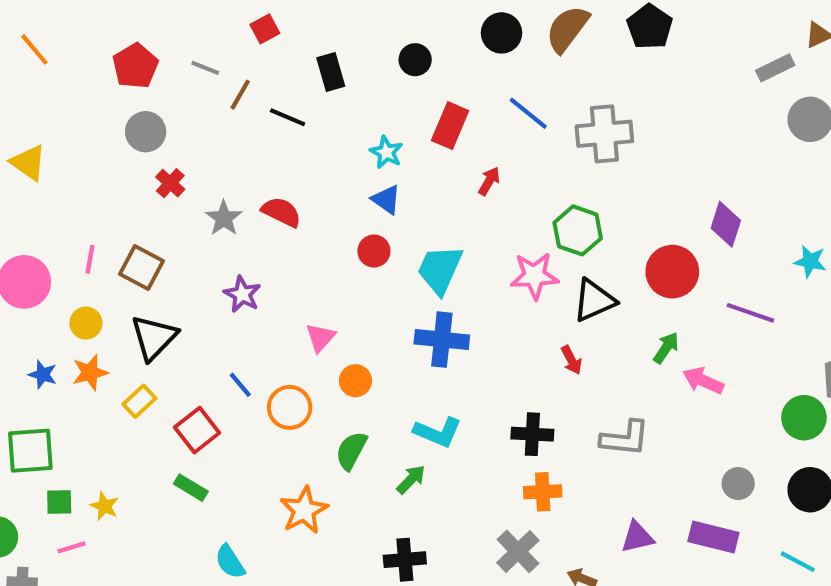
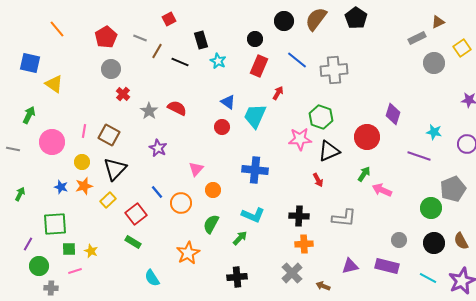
black circle: (415, 60) -> (255, 39), moved
cyan star: (386, 152) -> (218, 61), moved
cyan trapezoid: (440, 270) -> (255, 116), moved
purple line: (750, 313) -> (419, 156), moved

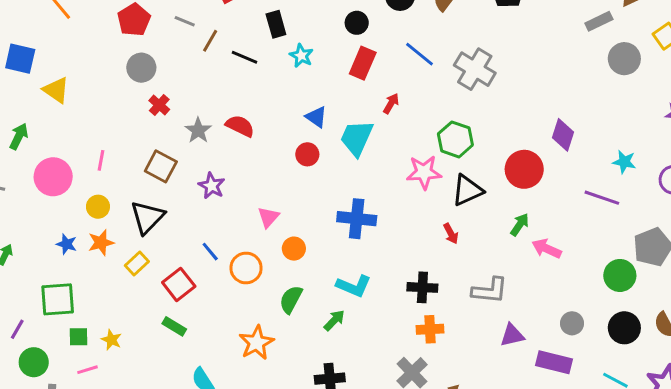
gray cross: (334, 70) -> (475, 69), turned 36
brown square: (109, 135) -> (161, 166), moved
purple triangle: (350, 266) -> (512, 335), moved

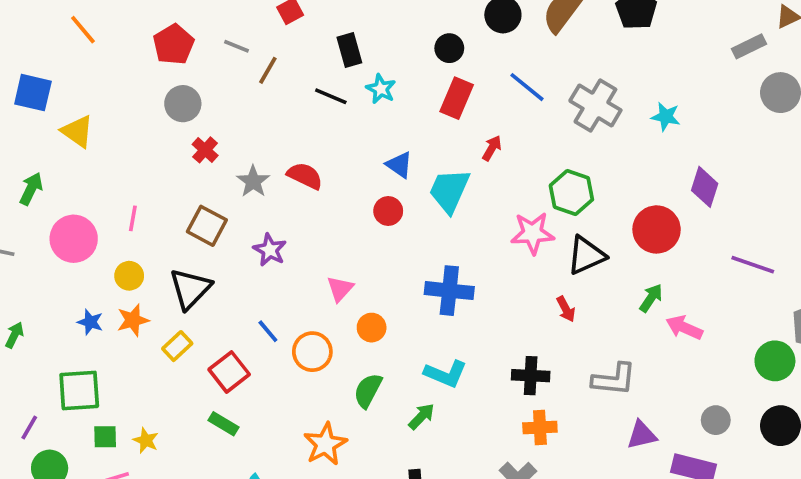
black line: (245, 57) -> (331, 96), moved
cyan star: (624, 162) -> (666, 117), moved

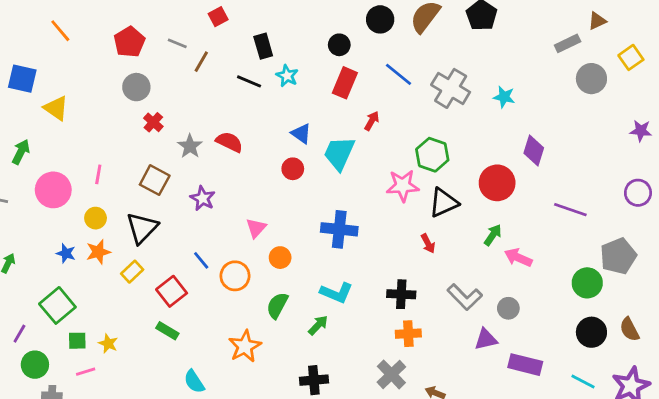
gray L-shape: (614, 379) -> (465, 297), turned 40
green square: (79, 390) -> (57, 305), turned -36
gray circle: (716, 420) -> (508, 308), moved

